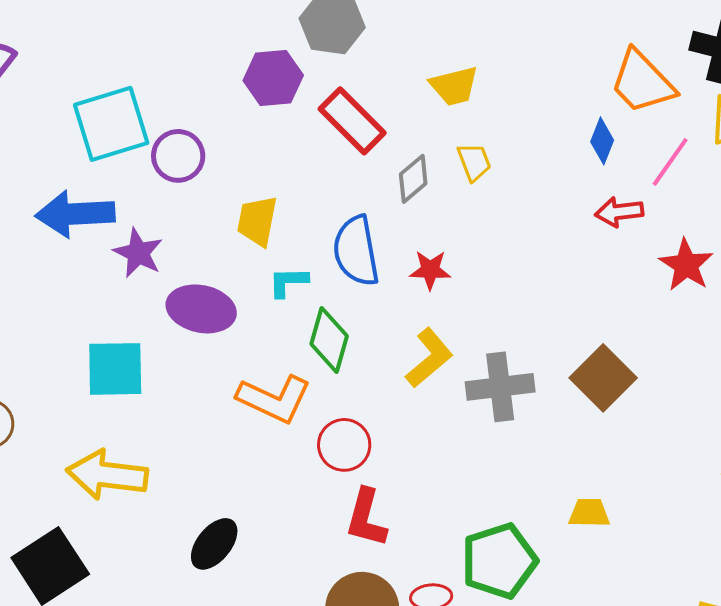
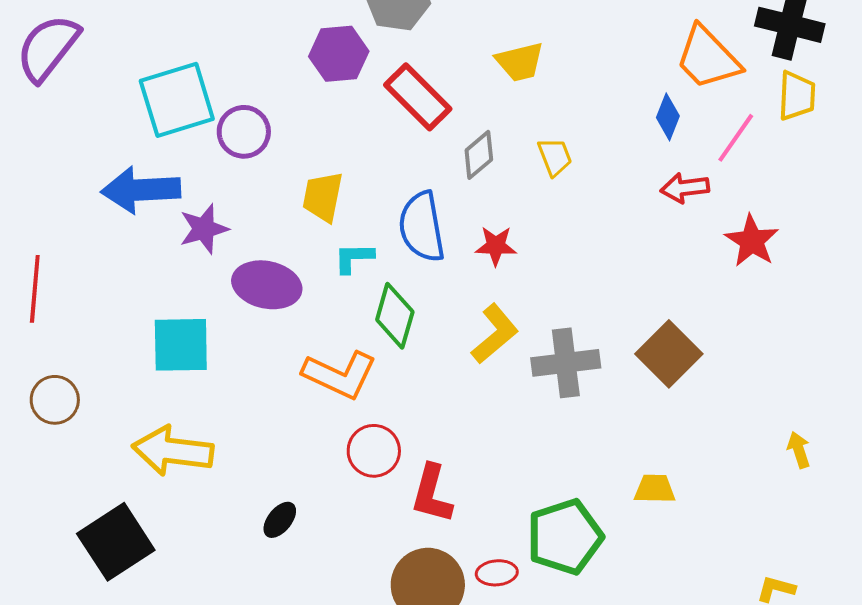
yellow trapezoid: (474, 162) -> (555, 157), moved
purple star: (138, 253) -> (204, 229), turned 30
red circle: (344, 445) -> (374, 451), moved
black ellipse: (214, 544) -> (280, 520), size x0.7

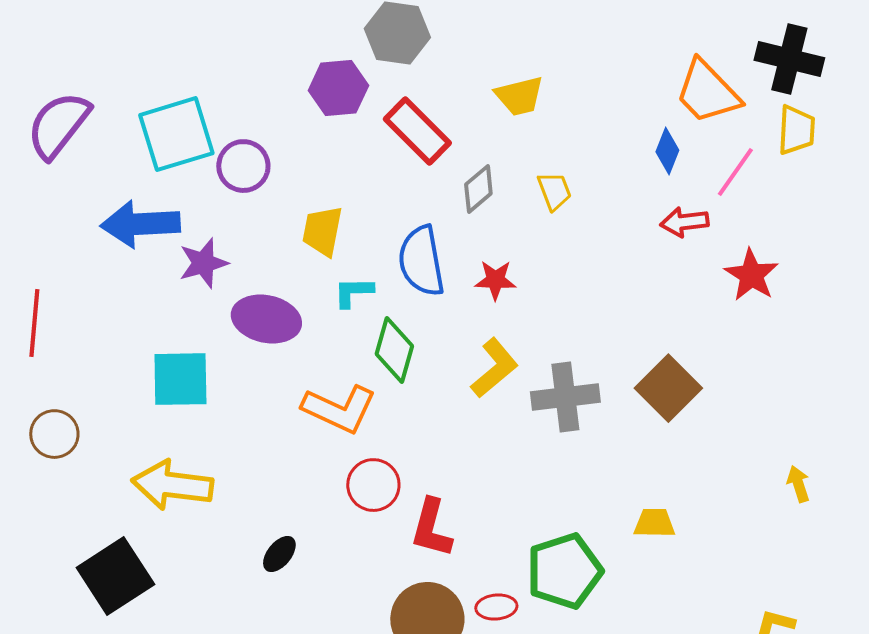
purple semicircle: (48, 48) -> (58, 125), moved

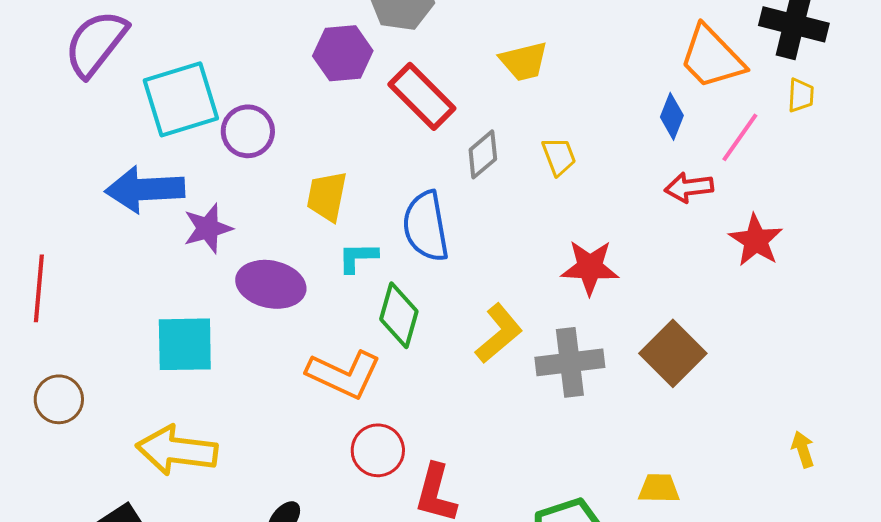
purple semicircle: (58, 125) -> (96, 43), moved
yellow trapezoid: (796, 130) -> (801, 95), size x0.7
red star: (495, 280) -> (590, 267), moved, size x1.4

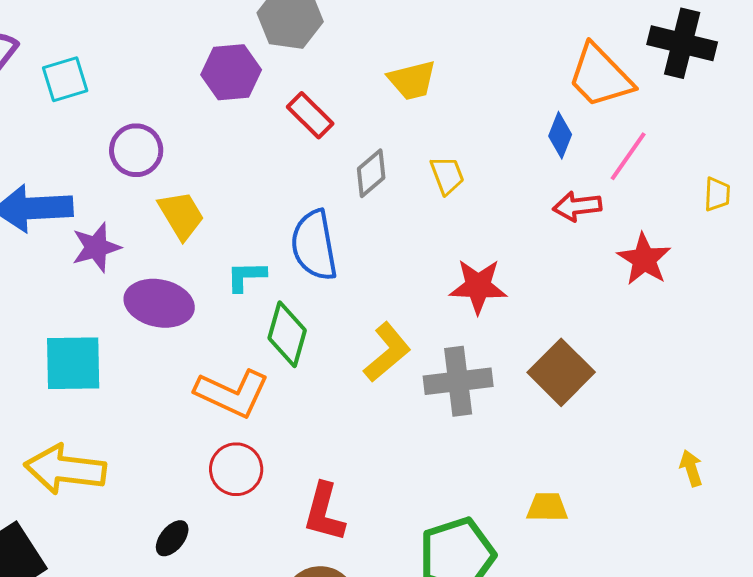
yellow trapezoid: (801, 95) -> (717, 194), moved
red rectangle: (422, 96) -> (310, 115), size x0.7
cyan square: (181, 99) -> (65, 79), moved, size x0.6
yellow trapezoid: (327, 196) -> (181, 215), moved, turned 138
red circle: (378, 450) -> (236, 469), moved

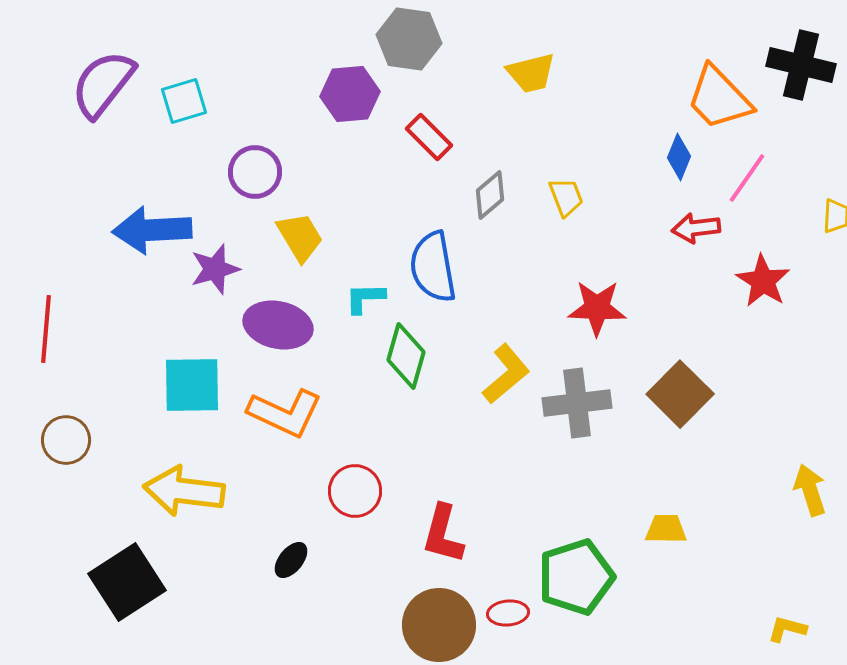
yellow trapezoid: (412, 80) -> (531, 73), moved
orange L-shape: (232, 393) -> (285, 413), moved
yellow arrow: (691, 468) -> (810, 490), size x1.4

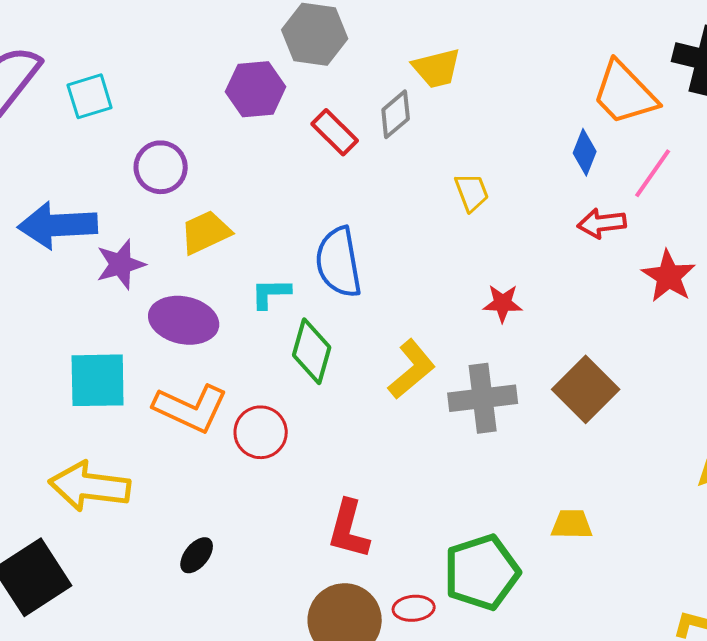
gray diamond: (490, 195) -> (396, 114), moved
yellow trapezoid: (300, 237) -> (206, 232), turned -84
red star: (597, 308) -> (503, 303), size x0.7
red circle: (355, 491) -> (261, 432), moved

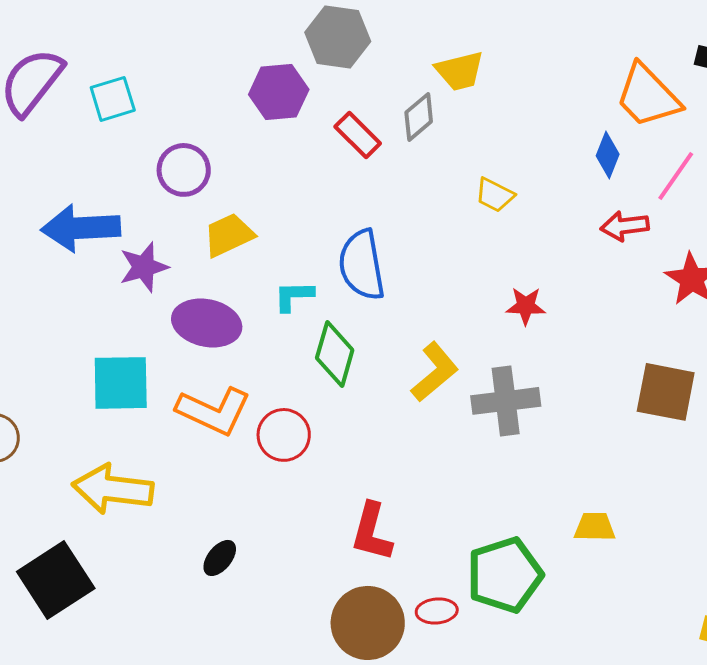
yellow trapezoid: (472, 192) -> (495, 195), turned 138
brown square: (586, 389) -> (666, 392), moved, turned -34

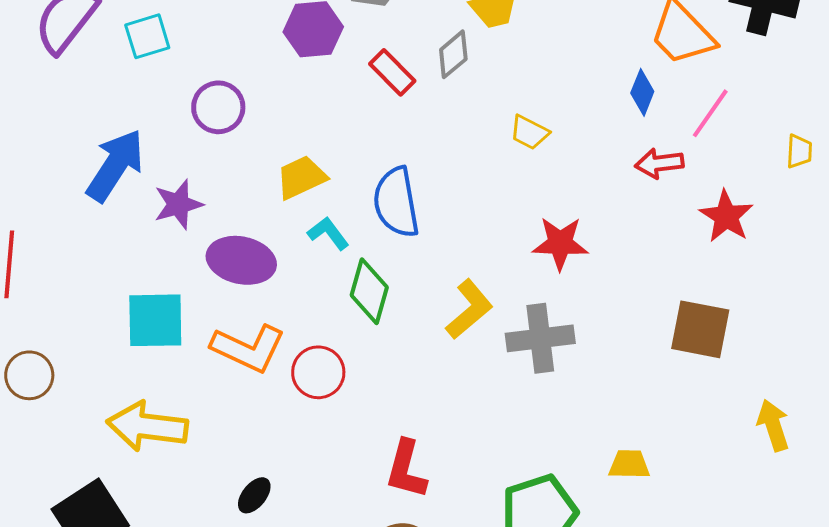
blue arrow: (81, 228) -> (115, 165), turned 126
yellow trapezoid: (229, 235) -> (301, 177), moved
cyan L-shape: (294, 296) -> (328, 233), turned 54
red star: (526, 306) -> (560, 243), size x1.4

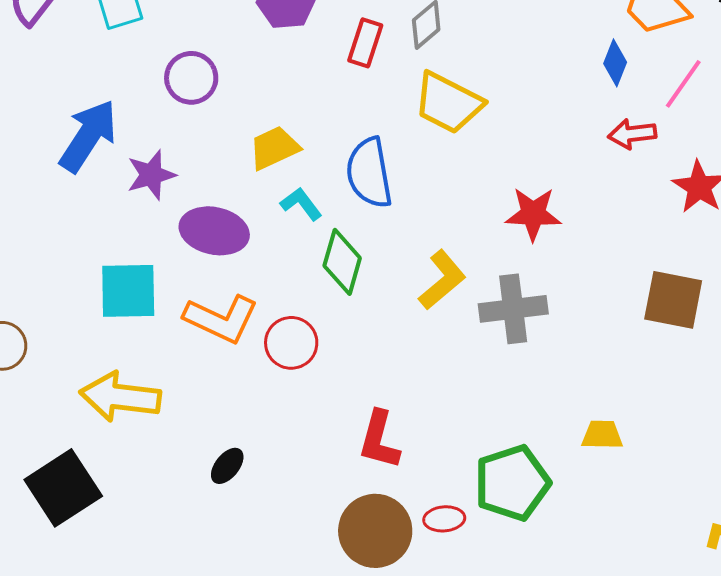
red rectangle: (392, 72) -> (365, 43), turned 63
yellow trapezoid: (529, 132) -> (448, 103), moved, size x1.8

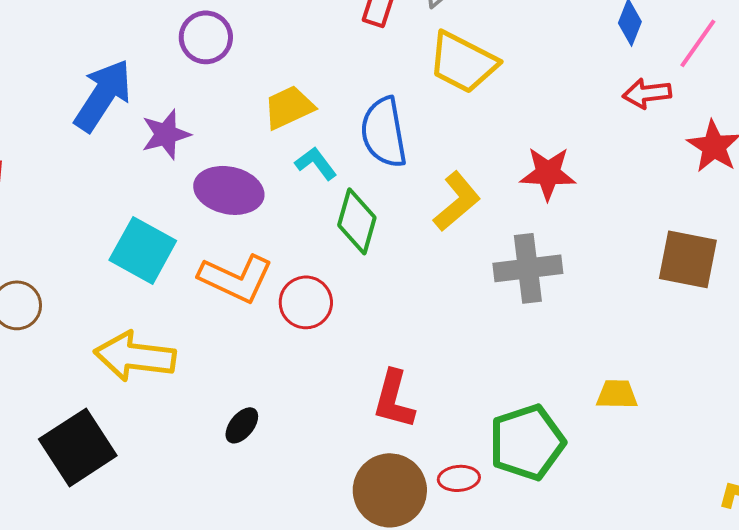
yellow L-shape: (442, 280) -> (457, 201), moved
cyan square: (128, 291) -> (143, 250), turned 30

